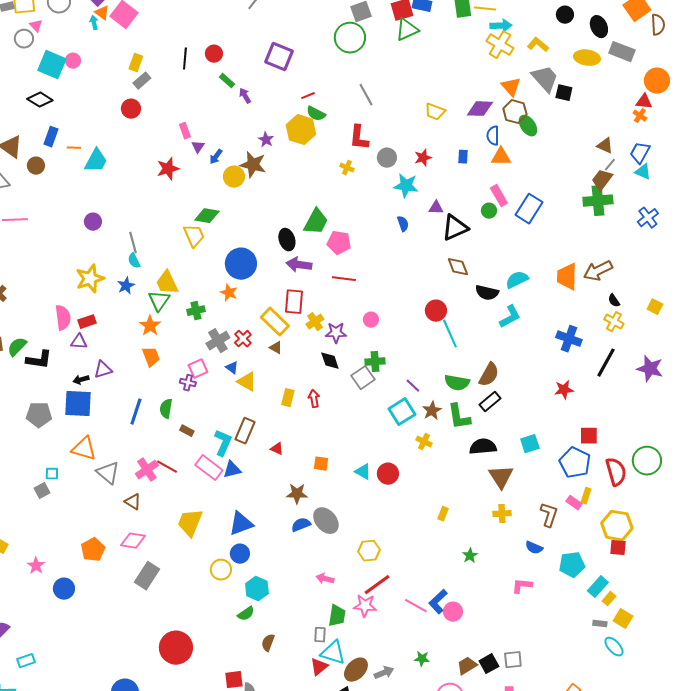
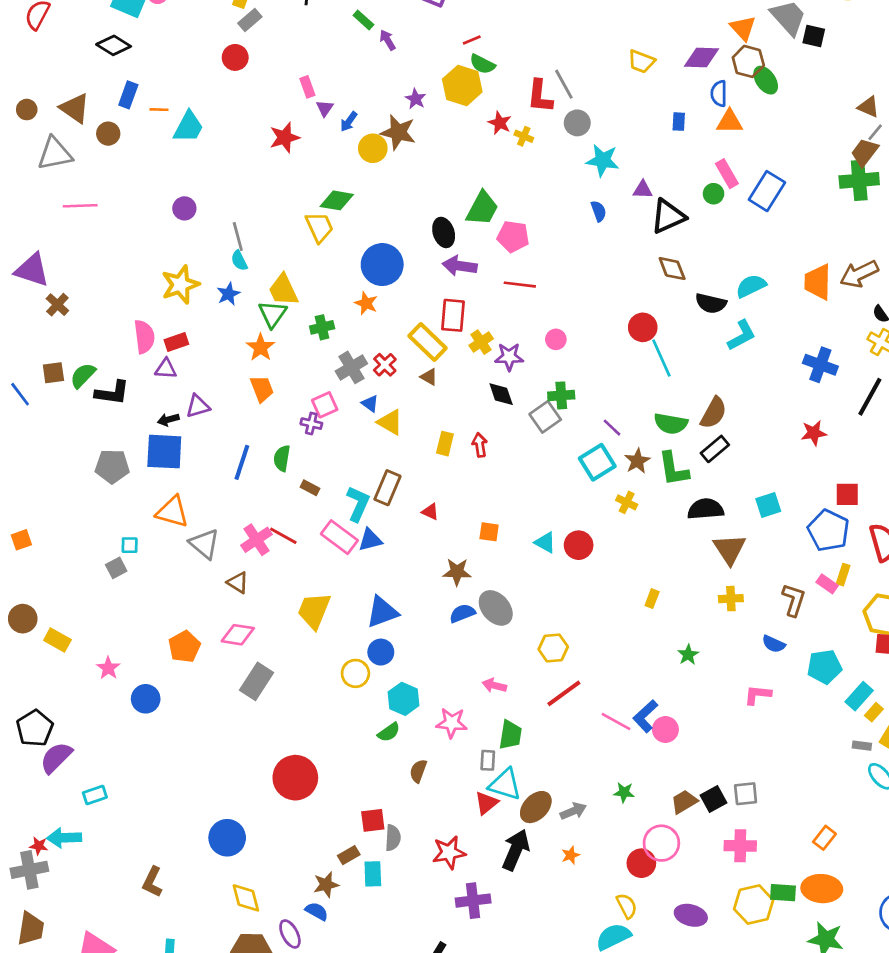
gray line: (366, 95) -> (564, 84), moved
red star: (423, 158) -> (500, 123), moved, turned -30
pink star: (365, 606) -> (452, 723), moved

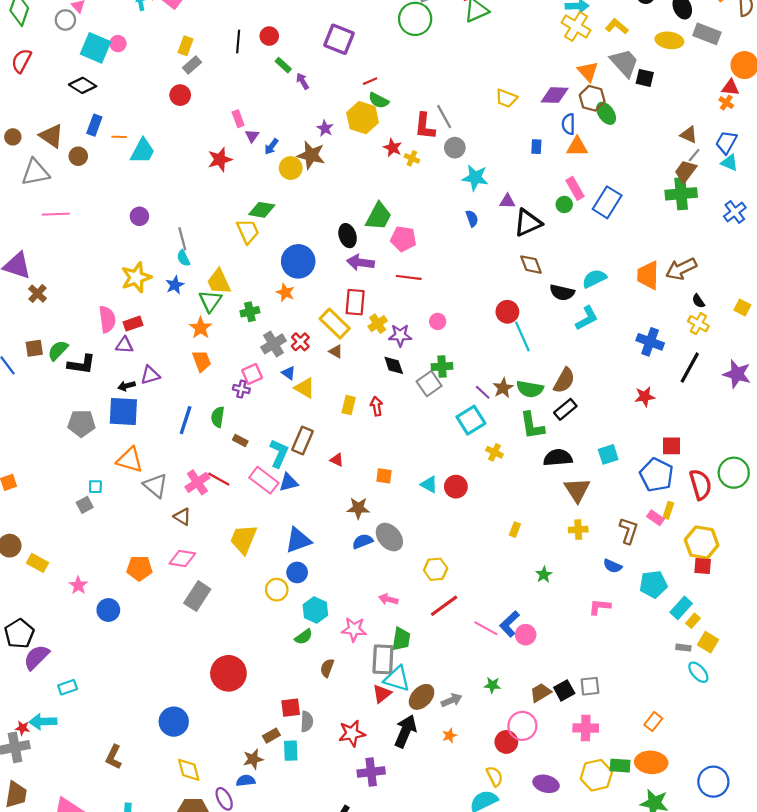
brown star: (637, 461) -> (503, 388), moved
orange pentagon: (184, 647) -> (139, 568), turned 30
gray rectangle: (488, 760) -> (383, 659), size x1.8
blue semicircle: (317, 911) -> (246, 781), turned -36

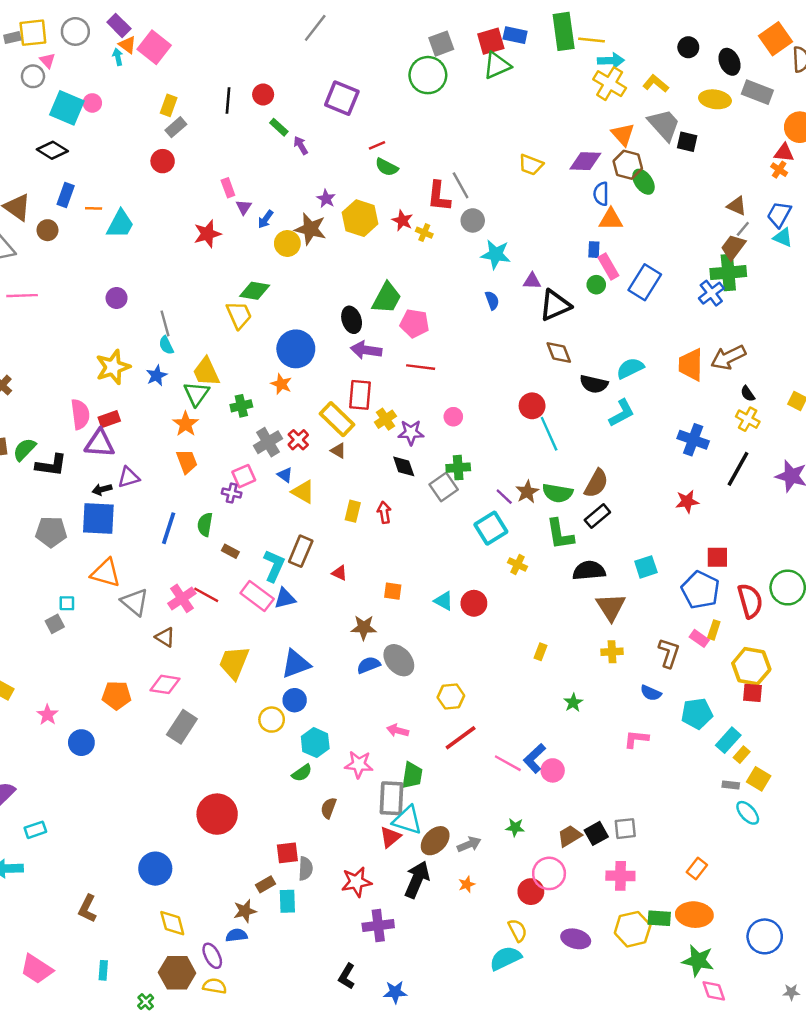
yellow hexagon: (363, 118) -> (360, 218), moved
blue rectangle: (536, 147) -> (594, 250), moved
blue cross: (735, 212) -> (711, 293), moved
purple triangle: (124, 345) -> (100, 443), size x1.5

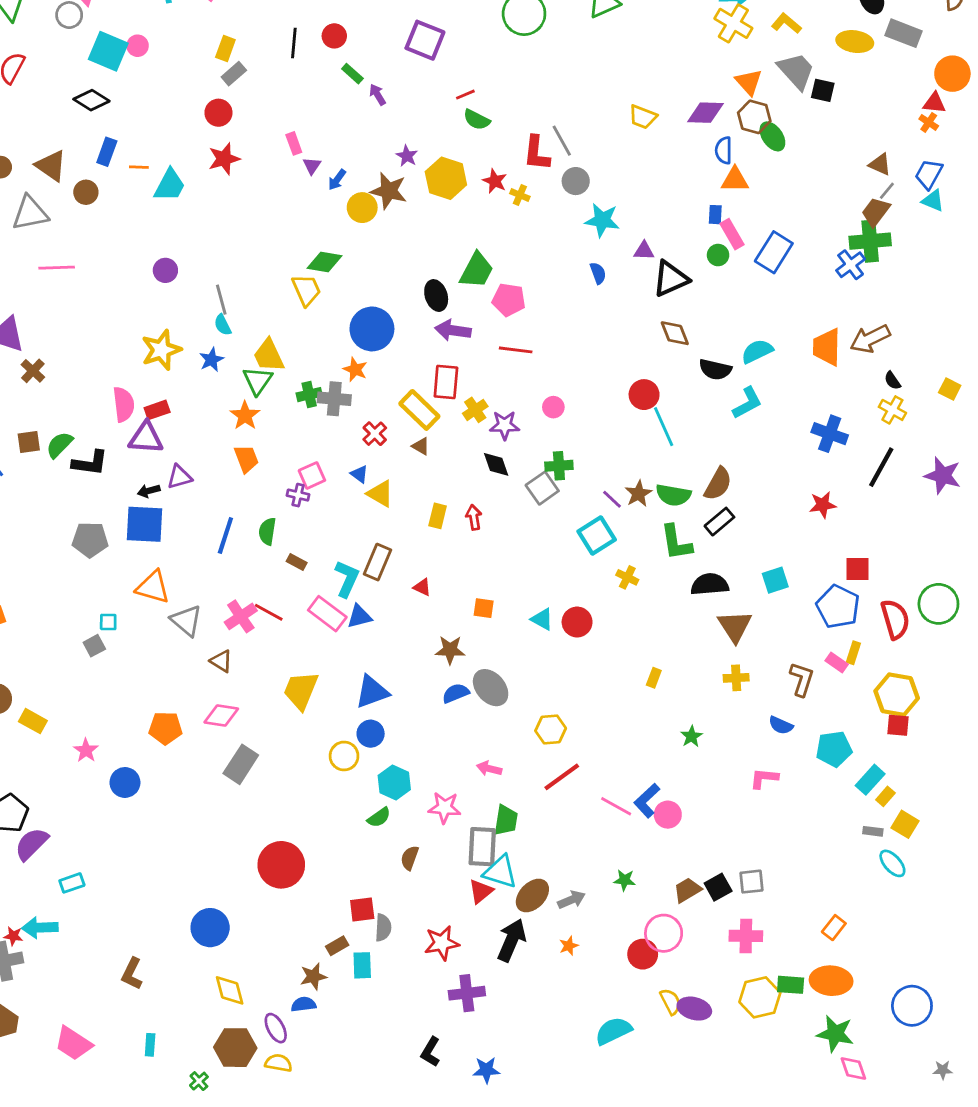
red star: (207, 234) -> (224, 159), moved
gray cross: (268, 442) -> (334, 399), moved, turned 36
yellow semicircle: (518, 930) -> (671, 1002), moved

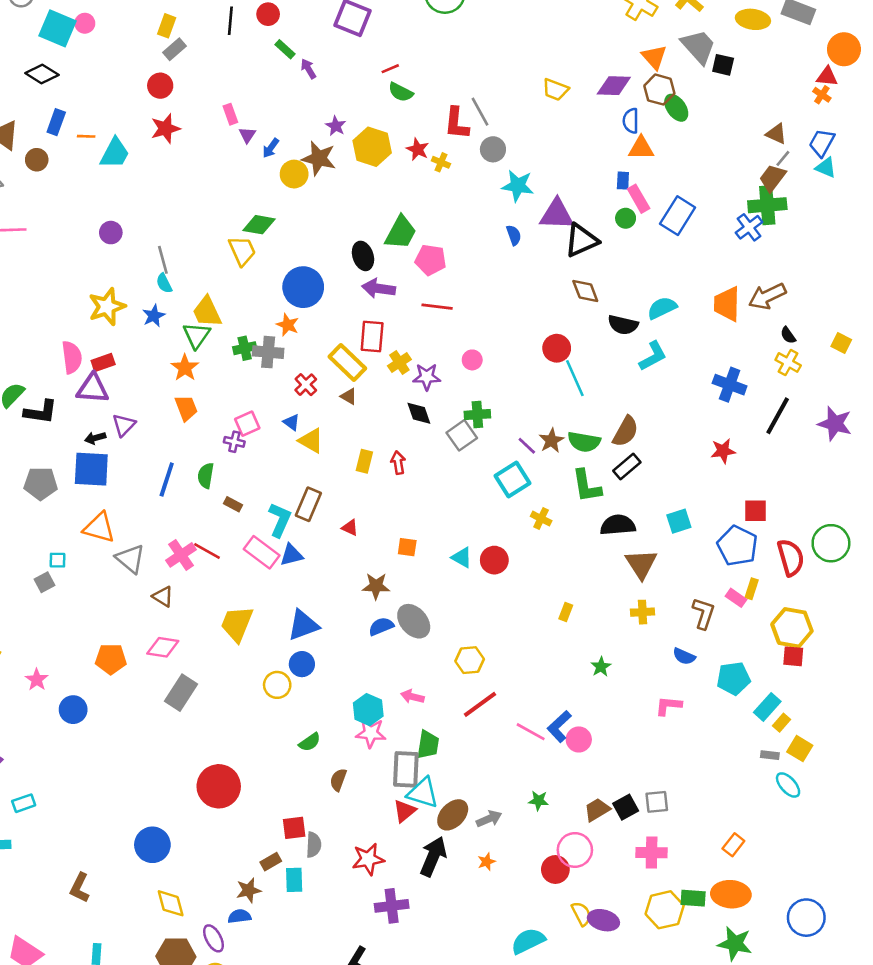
purple triangle: (644, 251) -> (557, 214), size x1.8
purple triangle: (179, 477) -> (124, 425), turned -30
cyan hexagon: (394, 782) -> (368, 710), moved

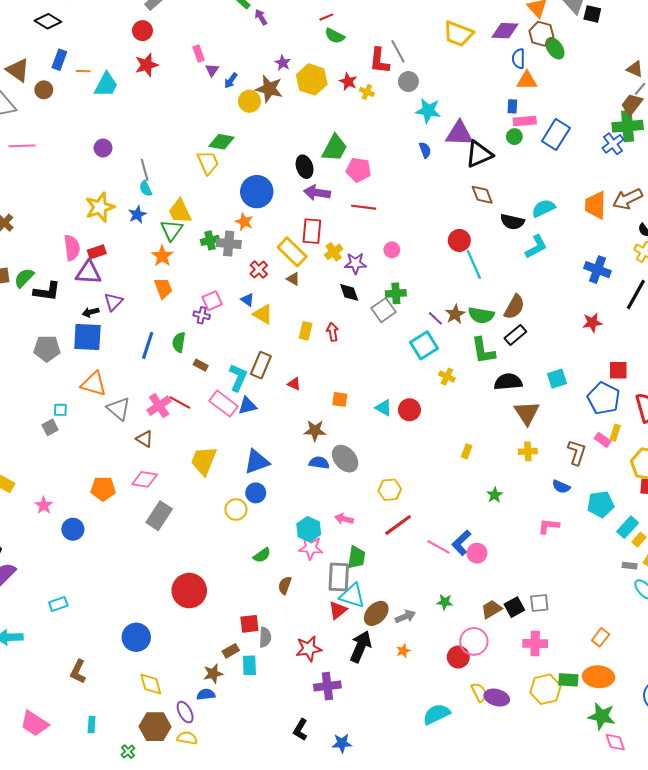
yellow trapezoid: (555, 90) -> (458, 34), size x1.4
pink rectangle: (639, 199) -> (525, 121), turned -65
blue semicircle: (381, 626) -> (319, 463), turned 30
cyan rectangle: (24, 803) -> (58, 604), moved

